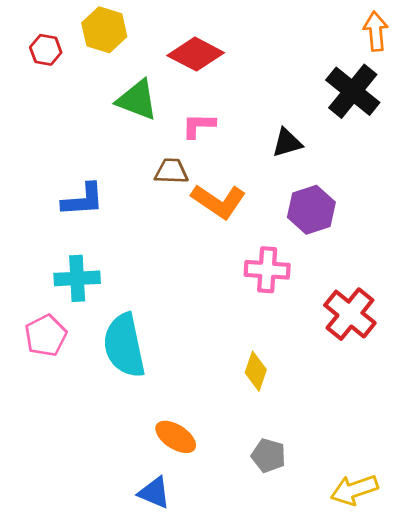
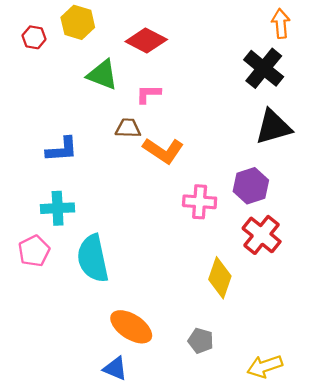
black triangle: (287, 143) -> (273, 127), moved, size x1.6
purple hexagon: (311, 210) -> (251, 186), moved
yellow diamond: (256, 371) -> (220, 278), moved, size x1.4
orange ellipse: (176, 437) -> (131, 327), size x1.4

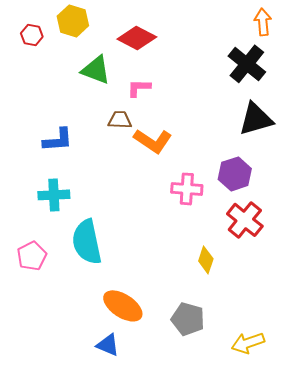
pink pentagon: (34, 251) -> (32, 256), moved
yellow diamond: (220, 278) -> (206, 260), size x0.7
gray pentagon: (201, 341) -> (188, 319), size x1.4

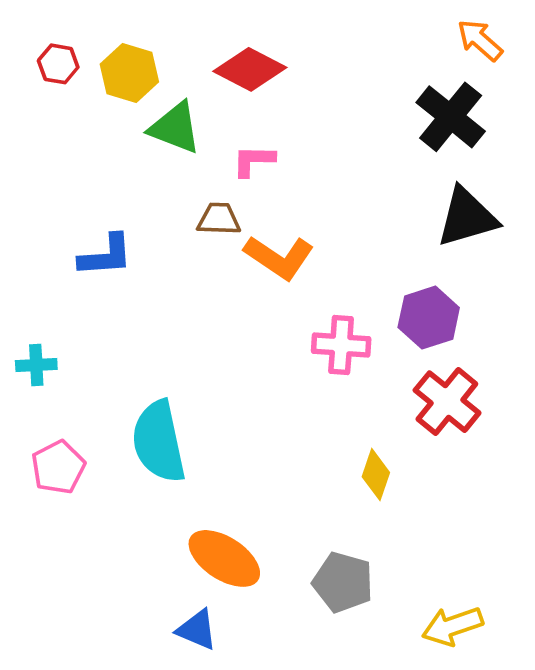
yellow hexagon: (73, 21) -> (129, 73), moved
orange arrow: (263, 22) -> (480, 40), turned -44
cyan cross: (54, 195) -> (36, 365), moved, size x0.7

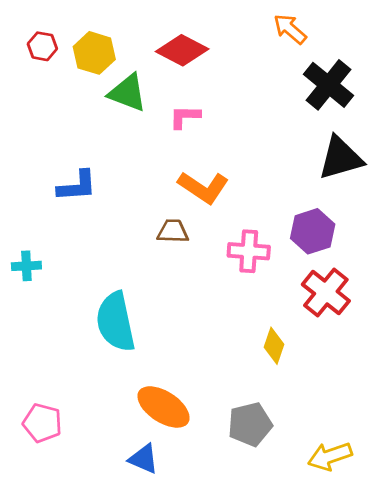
orange arrow: (480, 40) -> (290, 29), moved
brown trapezoid: (219, 219) -> (173, 231), moved
pink pentagon: (58, 467) -> (42, 423), moved, turned -30
gray pentagon: (343, 582) -> (250, 424), turned -30

